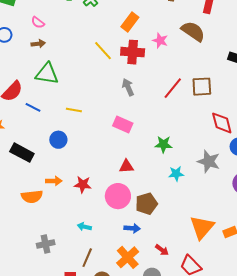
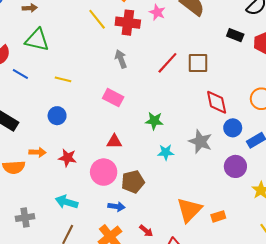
blue circle: (58, 140) -> (57, 116), moved
cyan arrow: (84, 227) -> (67, 202), size x1.5

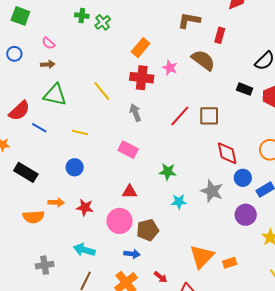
yellow line: (97, 19) -> (102, 91), moved

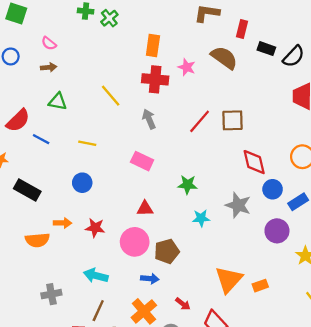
orange rectangle: (141, 48) -> (153, 45), turned -30
black rectangle: (245, 89) -> (266, 49), moved
green triangle: (55, 95) -> (58, 102), size x0.7

